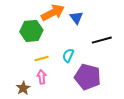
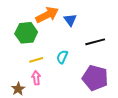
purple pentagon: (88, 77) -> (95, 78), moved

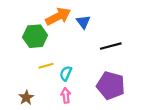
cyan semicircle: (62, 57) -> (66, 73), moved
pink arrow: (36, 78) -> (66, 95), moved

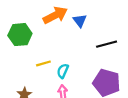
green hexagon: (35, 36) -> (20, 35), moved

